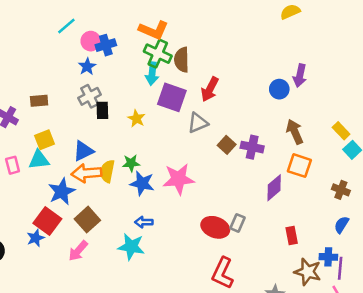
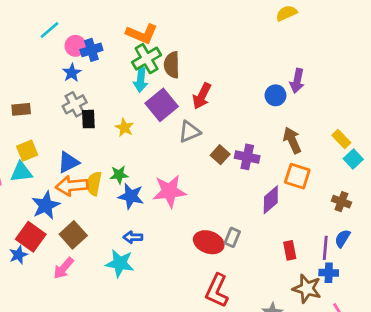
green cross: (158, 54) -> (147, 59), turned 36
purple square: (172, 97) -> (162, 105), turned 32
purple line: (340, 268) -> (325, 248), moved

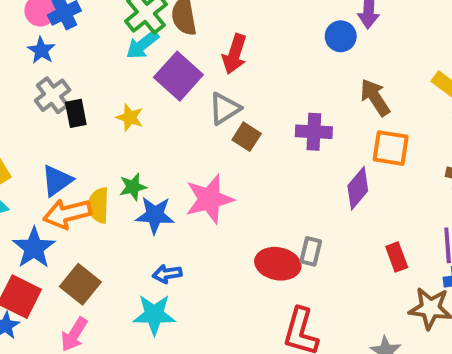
cyan arrow: (141, 80) -> (142, 45), turned 55
brown square: (220, 155) -> (247, 137), moved

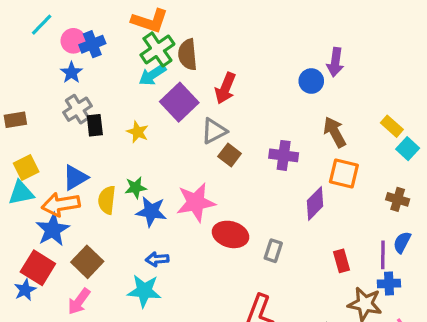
orange arrow: (67, 214) -> (61, 204), moved
red ellipse: (278, 264) -> (230, 234), moved

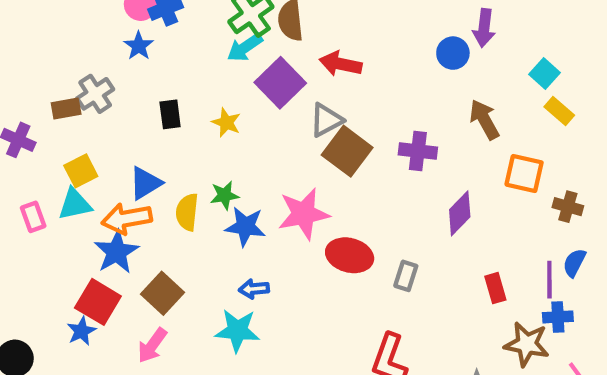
red arrow: (225, 88) -> (341, 64), turned 80
gray cross: (77, 109) -> (95, 94), moved
cyan square: (408, 149) -> (545, 74), moved
brown square: (230, 155) -> (347, 151), size x1.6
orange square: (344, 173) -> (524, 173), moved

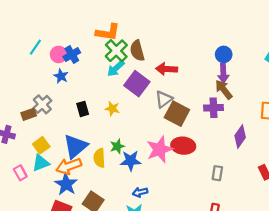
purple arrow: (484, 28) -> (223, 73), moved
brown arrow: (484, 120) -> (224, 90), moved
blue triangle: (145, 183) -> (75, 146), size x1.4
red ellipse: (350, 255) -> (183, 146), moved

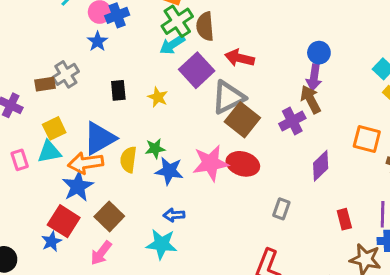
gray triangle: (164, 99) -> (228, 97), size x1.4
purple cross: (213, 108) -> (292, 121), turned -36

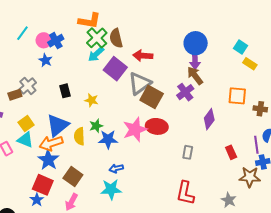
blue circle: (319, 53) -> (196, 43), size x1.5
yellow star: (158, 97) -> (91, 100), moved
cyan triangle: (49, 152) -> (25, 140), turned 42

